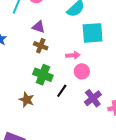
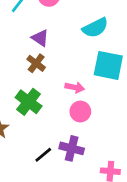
black line: (62, 91) -> (43, 155), moved
purple cross: (93, 98) -> (72, 148), moved, turned 36

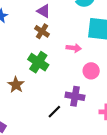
pink circle: (80, 112) -> (91, 71), moved
black line: (43, 155) -> (54, 112), moved

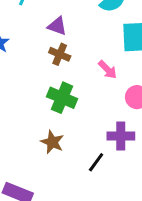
pink arrow: (74, 48) -> (108, 70), turned 48
brown star: (16, 85) -> (52, 142), moved

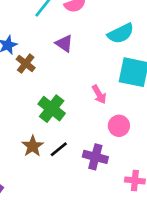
brown cross: (60, 54) -> (26, 64), moved
black line: (96, 162) -> (59, 149), moved

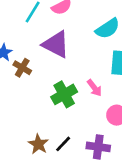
purple triangle: (64, 43) -> (56, 44), size x1.6
green cross: (52, 109) -> (64, 94), moved, turned 30

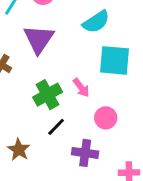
purple triangle: (56, 44) -> (39, 39), turned 36
black line: (63, 144) -> (56, 127), moved

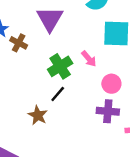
black line: (56, 127) -> (58, 94), moved
purple cross: (85, 153) -> (108, 111), moved

